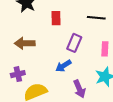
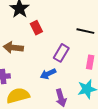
red rectangle: (56, 18) -> (36, 28), moved, turned -32

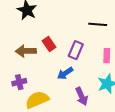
red rectangle: (36, 28) -> (49, 44), moved

